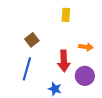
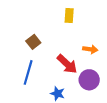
red arrow: (64, 61) -> (67, 64), turned -45

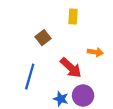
brown square: (33, 42) -> (43, 38), moved
purple circle: (89, 80) -> (83, 95), moved

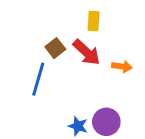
red arrow: (71, 68) -> (86, 52), moved
blue line: (30, 77) -> (38, 79), moved

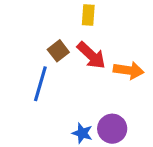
yellow rectangle: (94, 21) -> (88, 15), moved
orange arrow: (122, 66) -> (129, 70), size x1.4

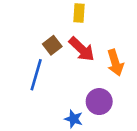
orange arrow: (129, 70) -> (115, 63), turned 65
purple circle: (112, 129) -> (99, 102), moved

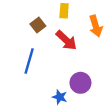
brown square: (52, 45) -> (38, 25), moved
orange arrow: (115, 63) -> (96, 26), moved

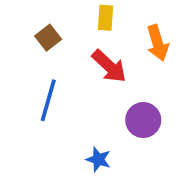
brown square: (38, 25) -> (48, 38), moved
purple circle: (80, 83) -> (143, 120), moved

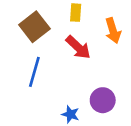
brown square: (48, 38) -> (34, 27), size x1.6
purple circle: (143, 120) -> (103, 100), moved

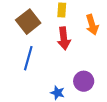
red arrow: (78, 47) -> (64, 38), turned 40

